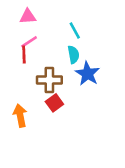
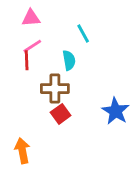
cyan semicircle: (73, 55) -> (69, 60), moved
blue star: (87, 74) -> (116, 111), moved
orange arrow: (20, 116) -> (22, 151), moved

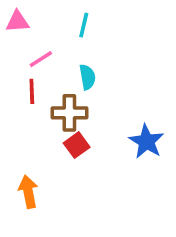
pink triangle: (31, 18) -> (17, 21), moved
cyan line: (83, 33) -> (84, 25), moved, turned 42
red line: (27, 60) -> (32, 91), moved

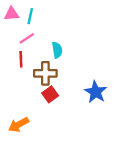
cyan line: (84, 25) -> (30, 16), moved
orange arrow: (28, 192) -> (19, 125), turned -108

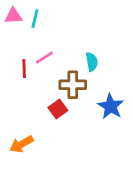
pink line: (27, 38) -> (44, 58), moved
cyan semicircle: (57, 50) -> (92, 62), moved
brown cross: (45, 73) -> (73, 85), moved

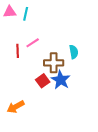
cyan semicircle: (92, 62) -> (74, 52), moved
blue star: (111, 106) -> (61, 80), moved

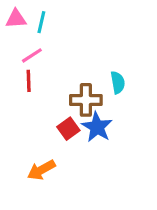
pink line: (33, 43) -> (32, 55), moved
orange arrow: (16, 107) -> (41, 170), moved

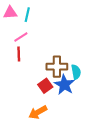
cyan semicircle: (118, 82) -> (76, 72), moved
orange arrow: (41, 170) -> (38, 112), moved

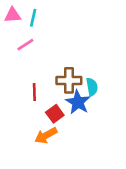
red line: (19, 54) -> (34, 92), moved
red square: (45, 86) -> (55, 114), moved

